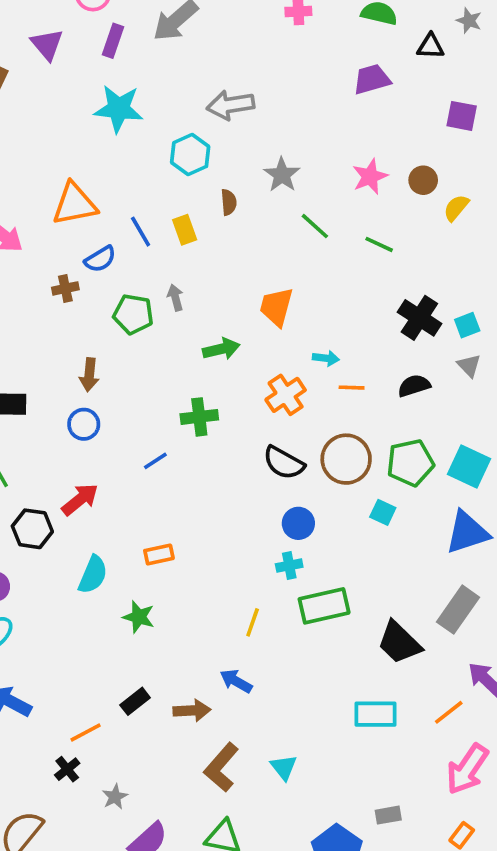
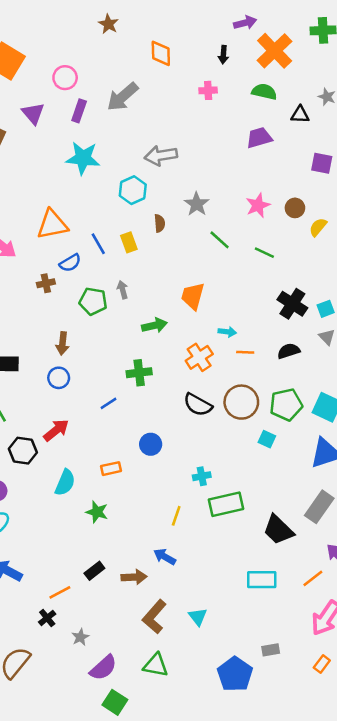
blue circle: (298, 523) -> (151, 444), moved

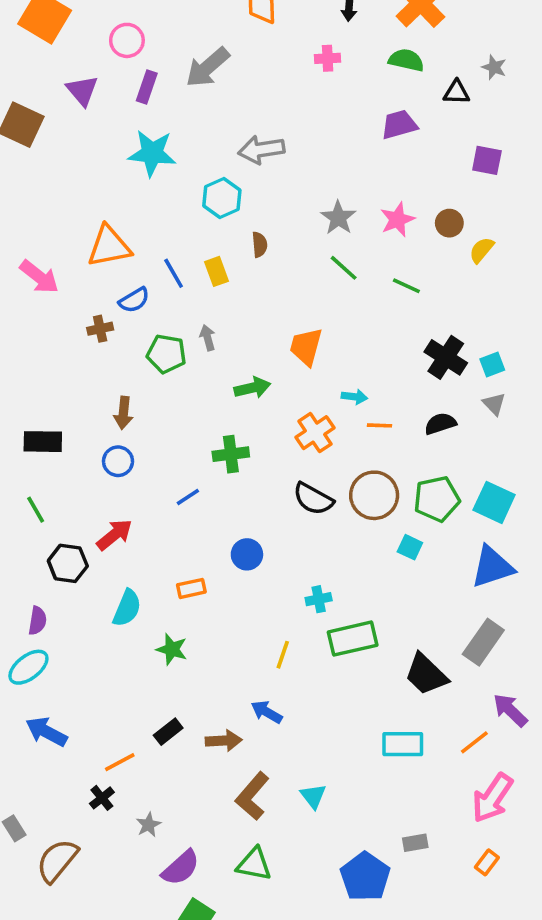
gray star: (197, 204) -> (338, 218), moved

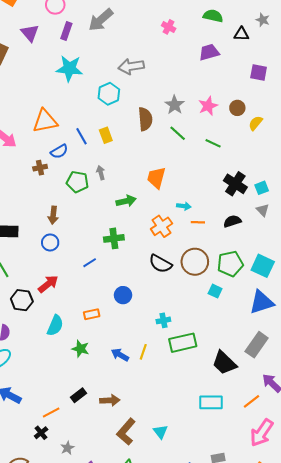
pink cross: (328, 58) -> (169, 27), moved, turned 32
brown semicircle: (259, 245) -> (145, 119), moved, size x1.6
blue arrow: (267, 712) -> (120, 355), moved

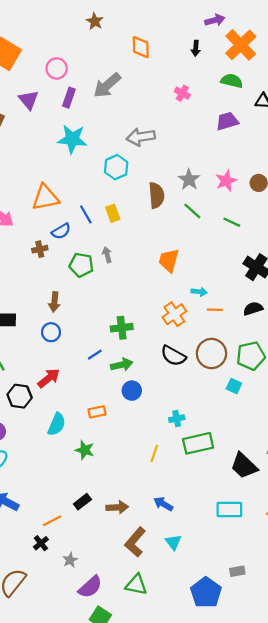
green arrow: (126, 201) -> (122, 365), moved
blue arrow: (120, 355) -> (163, 504), moved

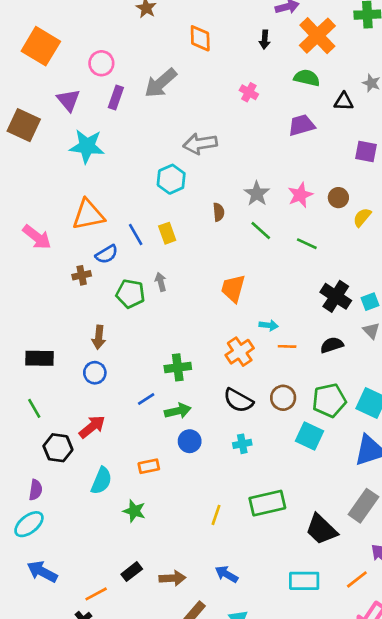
cyan star: (72, 139) -> (87, 146), moved
brown semicircle: (156, 195) -> (219, 212), size x0.6
brown circle: (211, 354) -> (283, 398), size x0.7
cyan square: (234, 386) -> (309, 436), size x1.5
cyan cross: (177, 419) -> (242, 444), moved

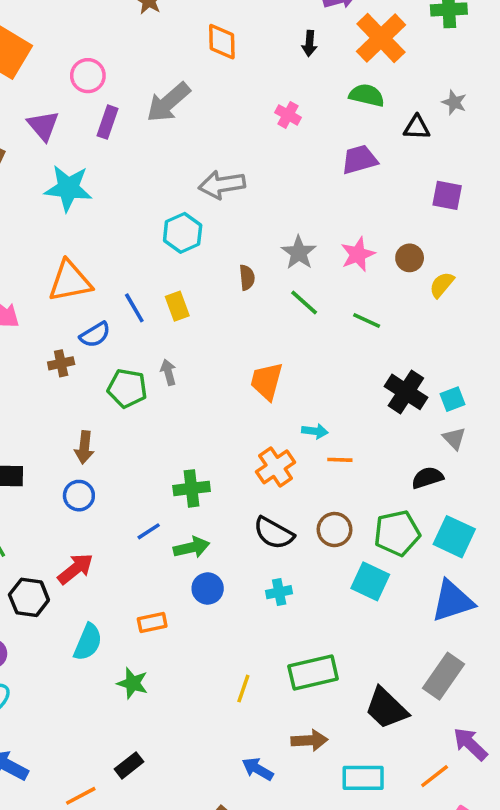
black semicircle: (332, 345) -> (427, 478), moved
brown arrow: (172, 578) -> (309, 740), moved

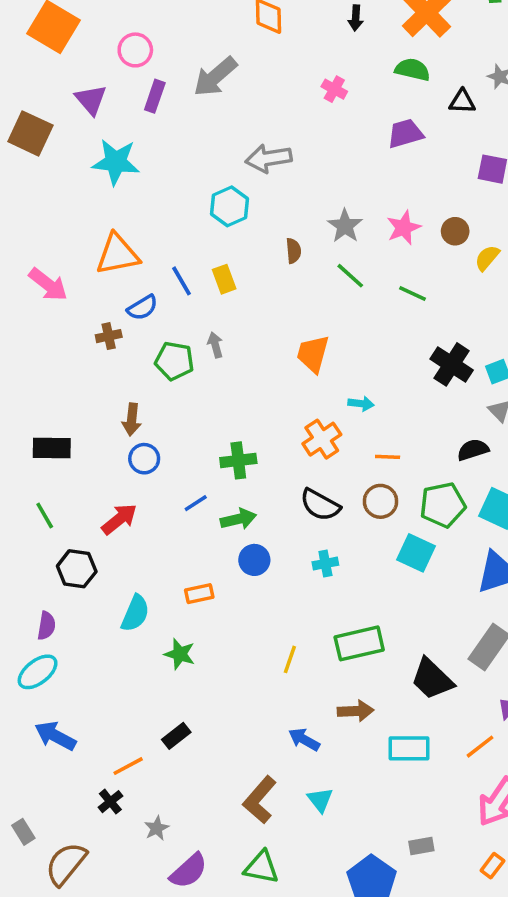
orange line: (340, 460) -> (388, 457), moved
blue circle: (79, 496) -> (144, 459), moved
red arrow: (75, 569) -> (119, 519), moved

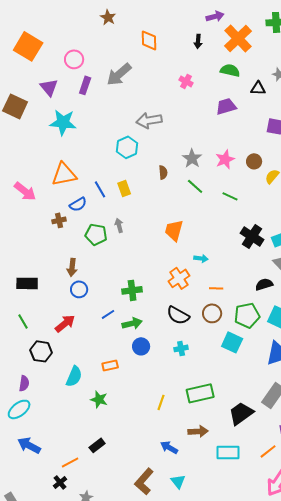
black trapezoid: (432, 679) -> (241, 413), turned 100

